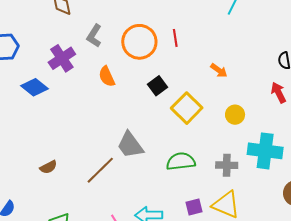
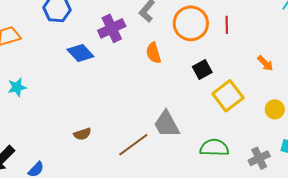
gray cross: (227, 165) -> (259, 158), turned -35

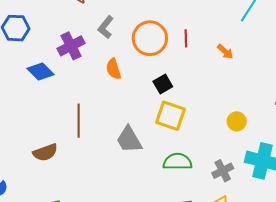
orange arrow: (265, 63) -> (225, 52), moved
yellow square: (228, 96) -> (171, 116), moved, turned -32
brown semicircle: (82, 134) -> (45, 152), size x1.4
brown line: (133, 145) -> (79, 121), moved, turned -52

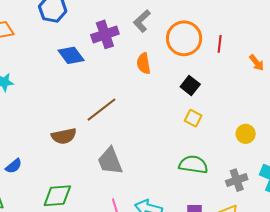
black square: (163, 84) -> (190, 86), turned -30
yellow square: (171, 116) -> (193, 118), size x0.6
brown line: (79, 121) -> (101, 110), turned 44
yellow circle: (237, 121) -> (246, 134), moved
gray trapezoid: (129, 140) -> (110, 161), moved

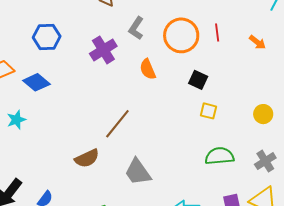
blue diamond: (71, 55) -> (36, 82), moved

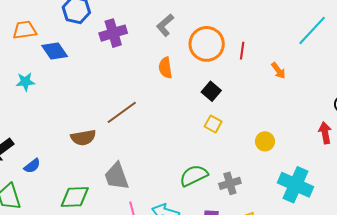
purple cross: (103, 50) -> (113, 33), moved
green semicircle: (219, 156) -> (194, 176), moved, turned -36
gray cross: (265, 161) -> (230, 183), moved
gray trapezoid: (138, 172) -> (117, 176), moved

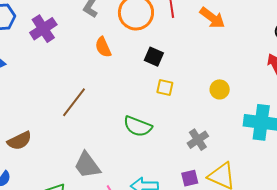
orange arrow: (278, 71) -> (212, 18), size x1.5
brown semicircle: (83, 138) -> (20, 141), moved
green semicircle: (194, 176) -> (138, 126), moved, turned -116

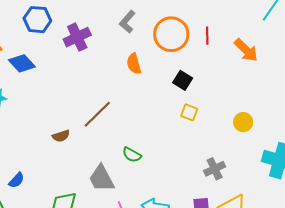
green semicircle: (138, 126) -> (132, 155), moved, size x0.7
brown semicircle: (20, 141) -> (61, 136), moved, size x0.7

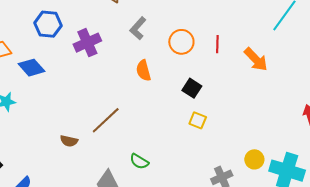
orange circle: (171, 34) -> (181, 42), size x0.7
yellow circle: (243, 122) -> (254, 159), moved
brown semicircle: (61, 136) -> (69, 141), turned 30

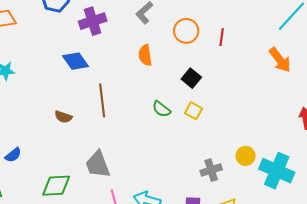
orange arrow: (256, 59) -> (280, 60), moved
blue diamond: (31, 68) -> (76, 61), moved
brown line: (106, 120) -> (102, 100), turned -60
green semicircle: (139, 161) -> (161, 109), moved

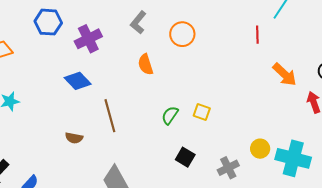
red line: (222, 37) -> (257, 35), moved
orange arrow: (280, 60) -> (285, 74), moved
black square: (191, 78) -> (185, 157), moved
green semicircle: (161, 109) -> (170, 115), turned 96

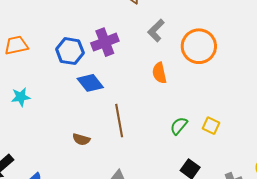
blue hexagon: (48, 22) -> (70, 51), moved
orange circle: (182, 34) -> (199, 46), size x1.4

